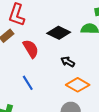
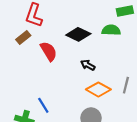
blue line: (28, 83) -> (43, 105), moved

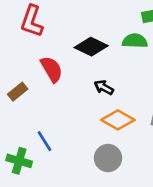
brown rectangle: (23, 38) -> (18, 92), moved

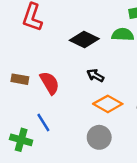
red semicircle: (52, 69) -> (50, 83), moved
brown rectangle: (18, 92) -> (20, 79), turned 49

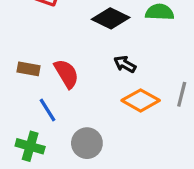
blue line: (43, 122) -> (47, 110), moved
gray circle: (99, 137) -> (87, 143), moved

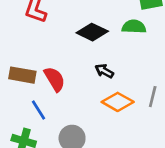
brown rectangle: (29, 69) -> (22, 75), size x1.4

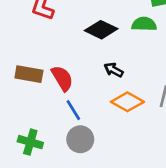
blue line: (38, 110) -> (73, 110), moved

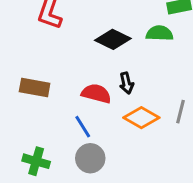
black arrow: (114, 70) -> (126, 83), turned -132
red semicircle: (62, 78) -> (96, 94), moved, turned -44

